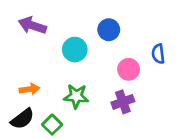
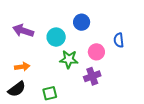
purple arrow: (32, 25) -> (23, 31), moved
green star: (76, 96) -> (69, 59), moved
green square: (52, 125) -> (50, 93), moved, turned 32

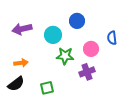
purple arrow: (23, 31) -> (22, 29), turned -30

